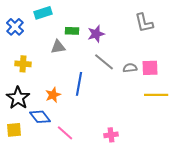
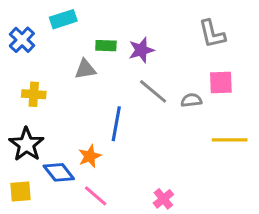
pink square: (150, 68) -> (221, 82), moved
orange star: (53, 95) -> (90, 156), moved
pink cross: (111, 135) -> (163, 199), turned -32

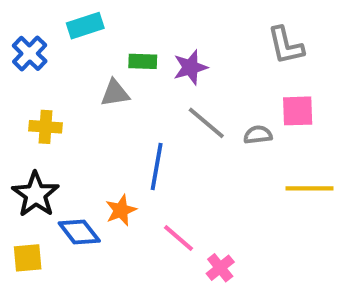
pink line: (96, 196) -> (178, 238), moved

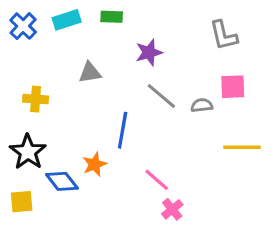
blue cross: (30, 53) -> (23, 26), moved
green rectangle: (143, 61) -> (112, 17), moved
pink line: (178, 238) -> (157, 180), moved

